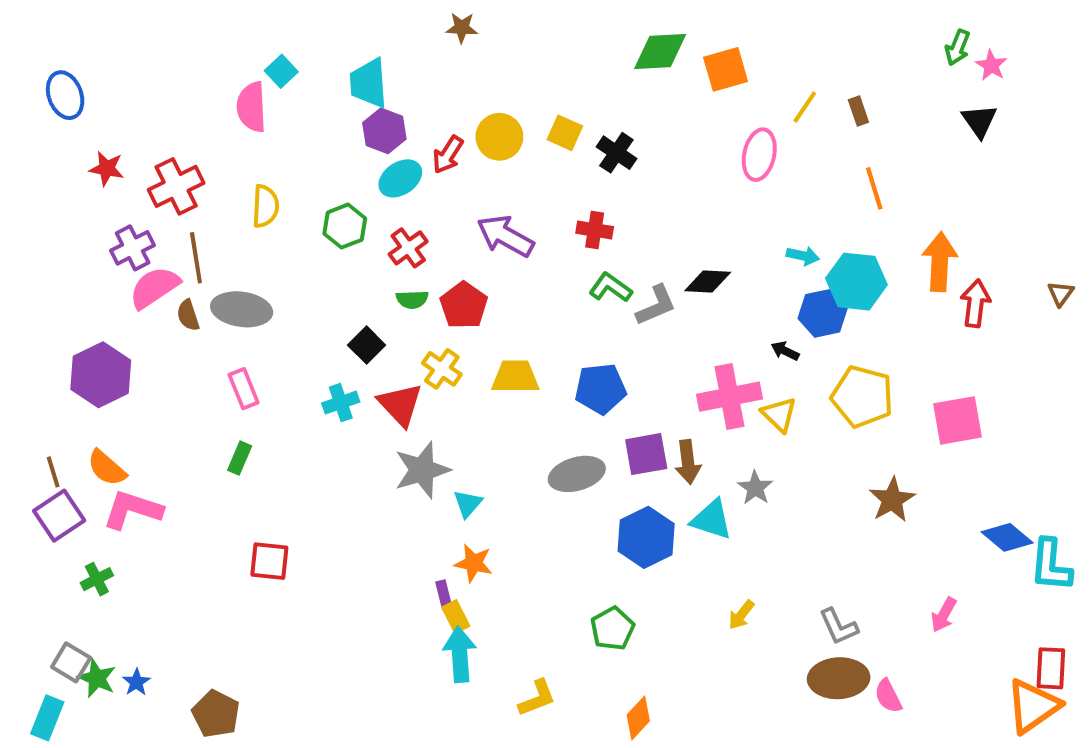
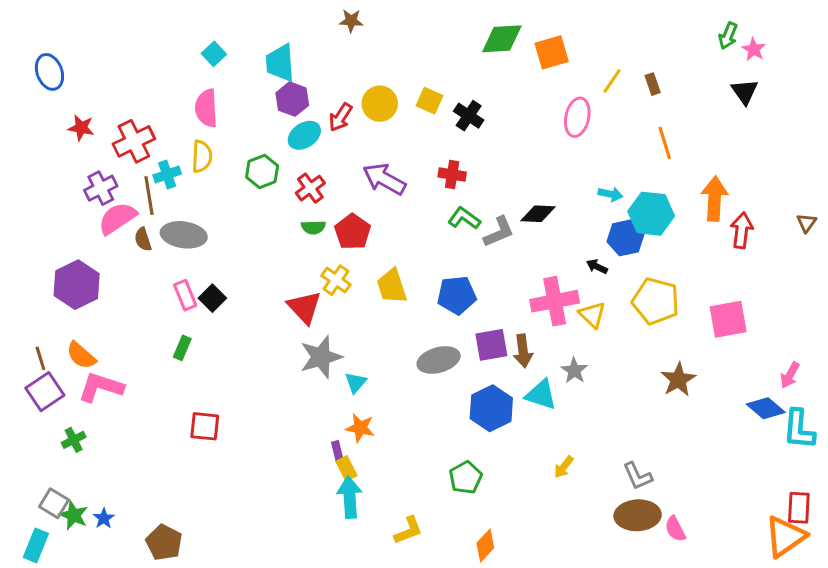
pink semicircle: (252, 107) -> (206, 108), moved
black square: (367, 345) -> (212, 298), moved
yellow trapezoid: (515, 377) -> (392, 286), turned -108
cyan cross: (341, 403) -> (167, 175), moved
pink arrow: (944, 615) -> (790, 375), moved

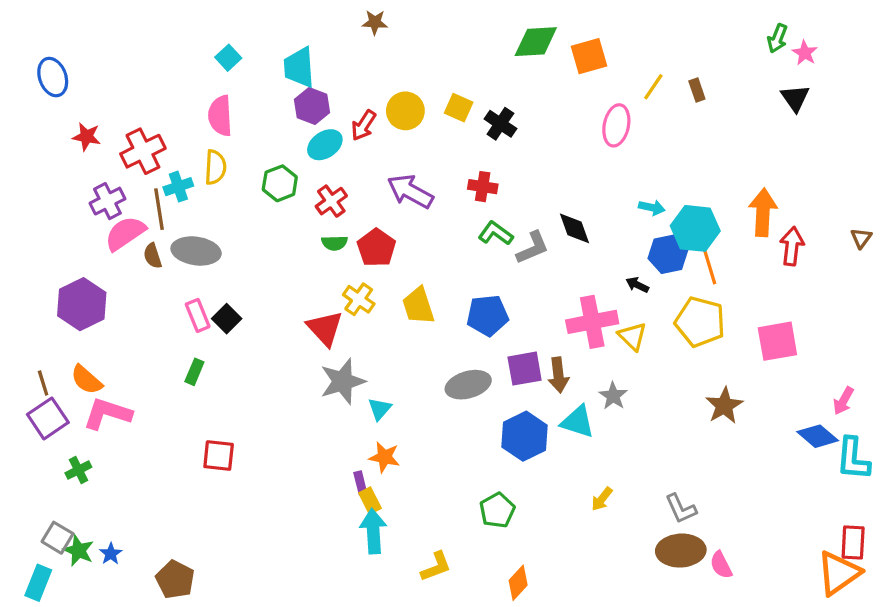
orange line: (665, 143) -> (710, 267), moved
black diamond: (538, 214) -> (574, 228), turned 68

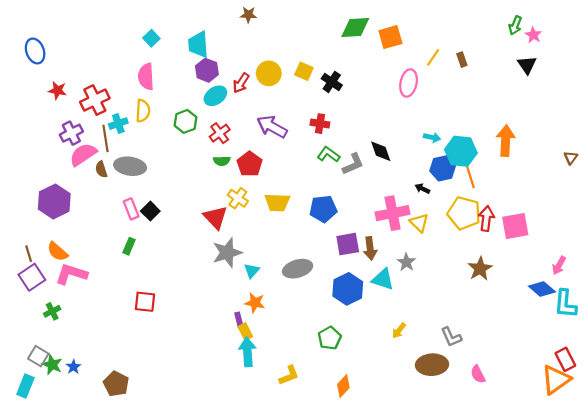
red arrow: (792, 246) -> (486, 218), moved
yellow trapezoid: (418, 306) -> (277, 202), turned -70
gray ellipse: (468, 385) -> (298, 269), moved
red rectangle: (853, 542) -> (565, 359), turned -30
brown ellipse: (681, 551) -> (432, 365), moved

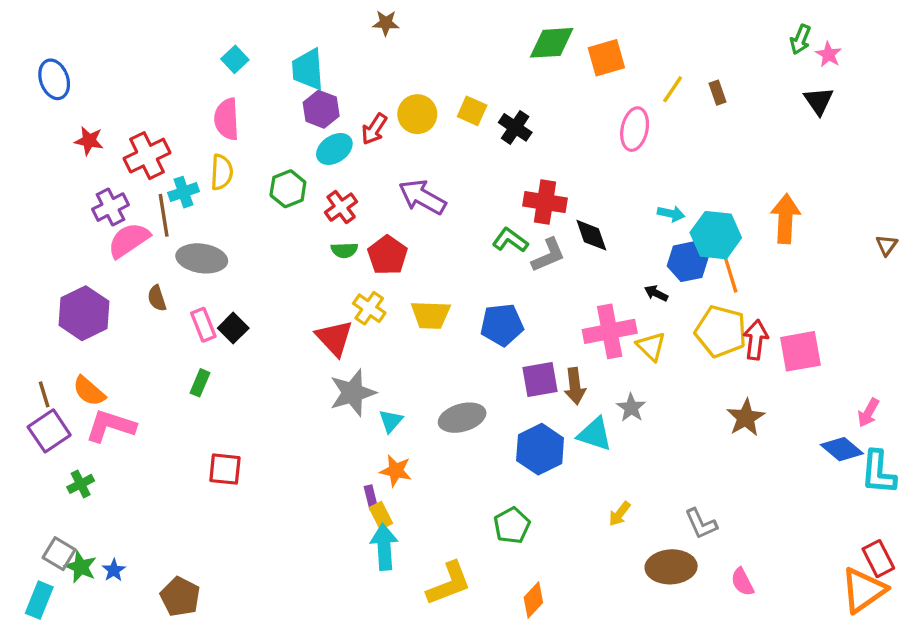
red cross: (320, 124) -> (545, 202), moved, size x1.4
brown semicircle: (101, 169) -> (157, 298), moved
yellow L-shape: (289, 375) -> (449, 583), size x1.4

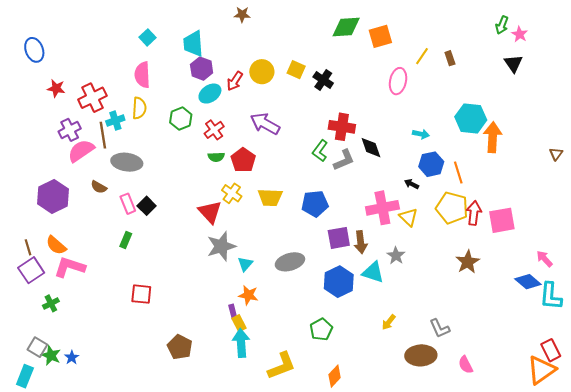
cyan hexagon: (716, 235) -> (471, 118), moved
green L-shape: (510, 240) -> (320, 151), turned -90
brown semicircle: (157, 298) -> (99, 187), turned -42
pink arrow: (868, 413) -> (545, 259), turned 108
brown pentagon: (180, 597) -> (180, 347), moved

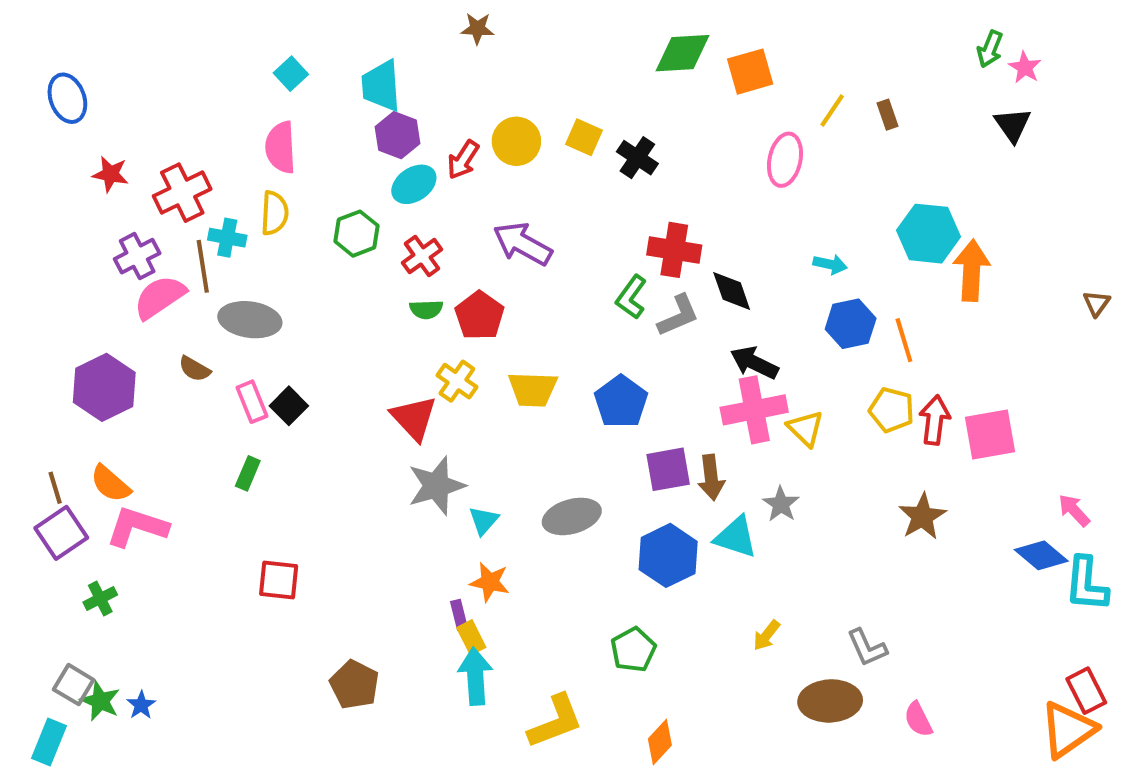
cyan cross: (115, 121) -> (227, 238), turned 30
black arrow: (412, 184) -> (754, 363), moved, size x1.6
blue pentagon: (315, 204) -> (621, 402), turned -30
yellow pentagon: (452, 208) -> (892, 410), size x0.7

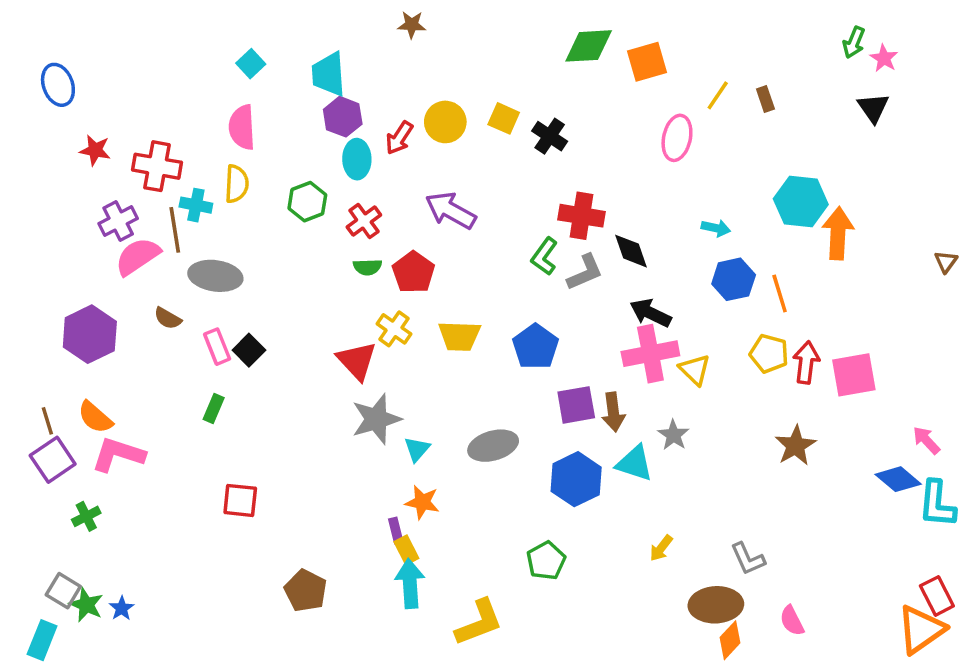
cyan ellipse: (414, 184) -> (357, 159), turned -57
red cross: (182, 193) -> (157, 166), turned 36
orange diamond: (660, 742) -> (730, 640), moved

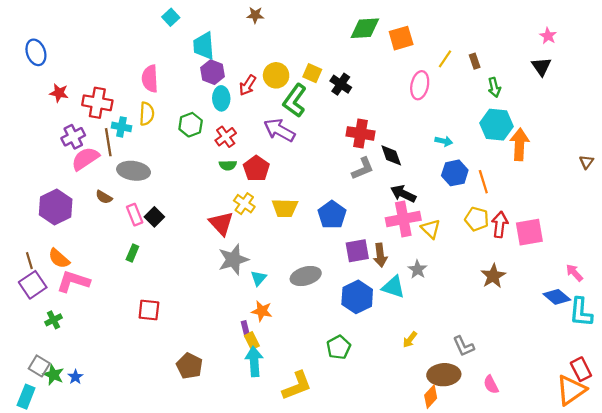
green arrow: (854, 42) -> (494, 87), moved, turned -36
cyan square: (251, 64) -> (171, 17), moved
green L-shape: (544, 256) -> (295, 101), moved, size x1.4
orange diamond: (730, 640) -> (431, 397), moved

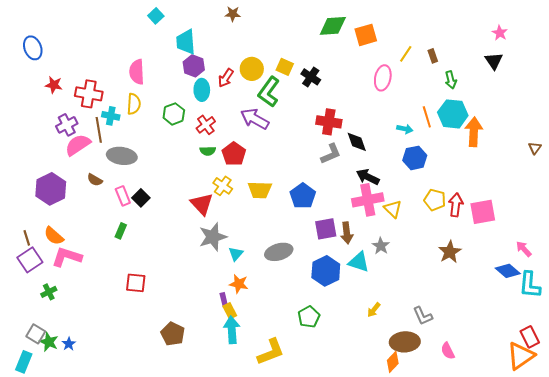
orange line: (483, 182) -> (427, 117), moved

